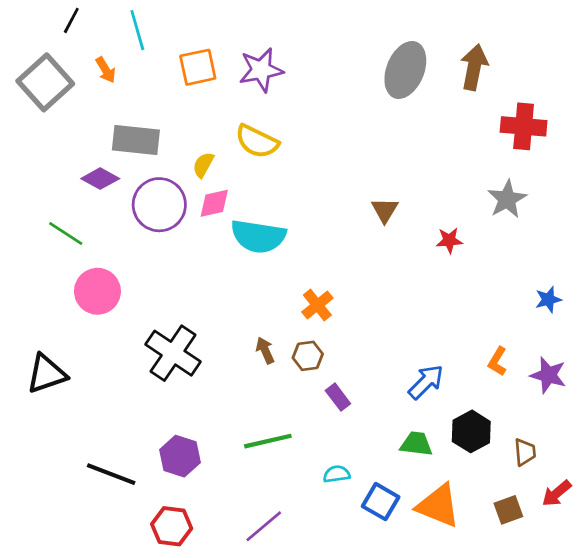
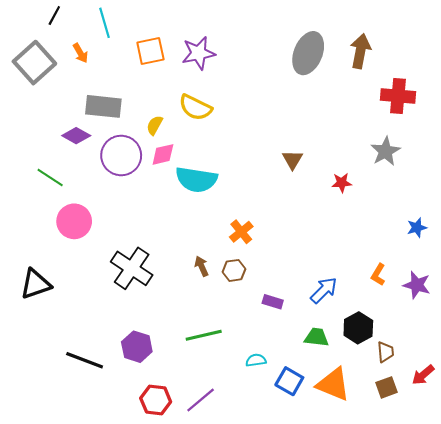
purple rectangle: (338, 397) -> (273, 302), moved, turned -36
brown trapezoid: (525, 452) -> (385, 352), moved
red hexagon: (172, 526) -> (156, 400), moved

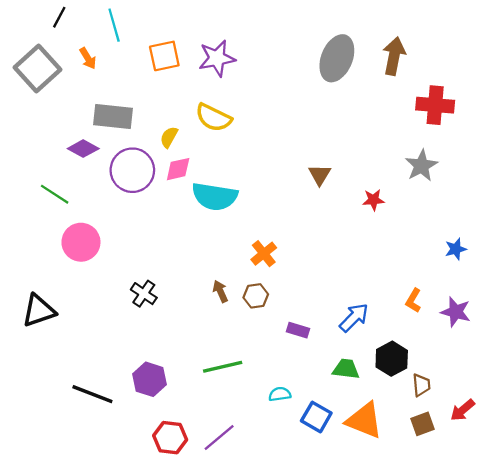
black cross: (132, 268) -> (144, 294), size x0.6

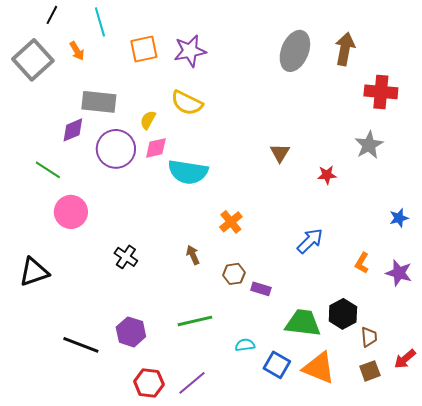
purple diamond: (83, 149) -> (73, 130), turned -52
brown hexagon: (256, 296) -> (234, 274), moved
blue arrow: (354, 318) -> (310, 241), moved
green trapezoid: (346, 369) -> (303, 323), size x1.5

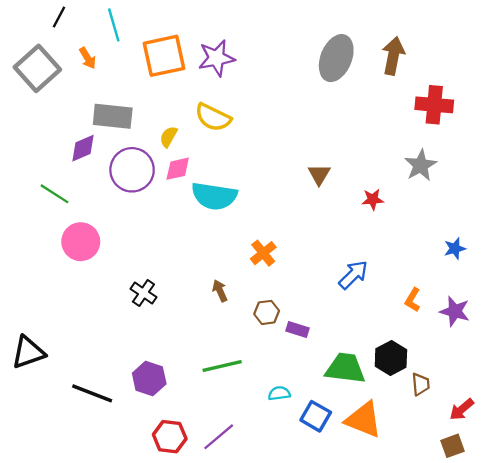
orange square: (144, 49) -> (164, 56), size x1.4
black triangle: (34, 272) -> (28, 352), moved
brown square: (370, 371) -> (453, 446), moved

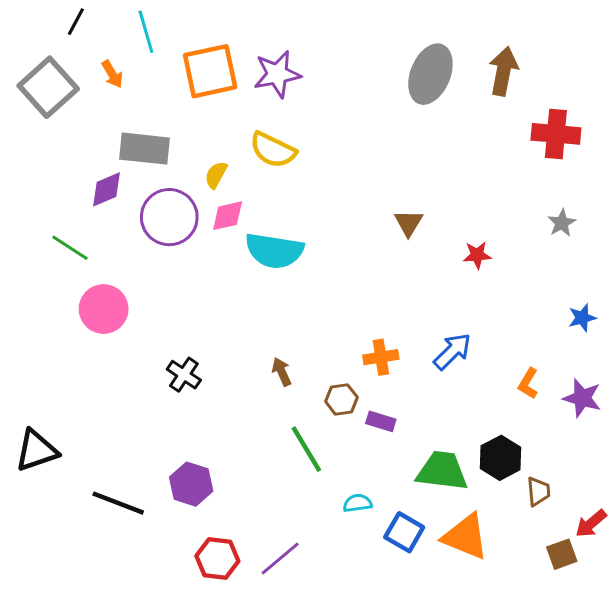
gray star: (421, 165) -> (562, 223), moved, size x0.7
orange cross: (263, 253) -> (381, 357), moved, turned 30
green line: (222, 366) -> (306, 449), moved, turned 72
brown square: (453, 446) -> (562, 554), moved

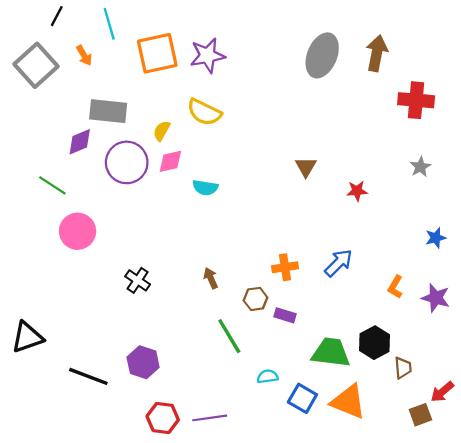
cyan semicircle: (274, 251) -> (205, 188), size x0.6
purple line: (280, 559) -> (210, 418), turned 32

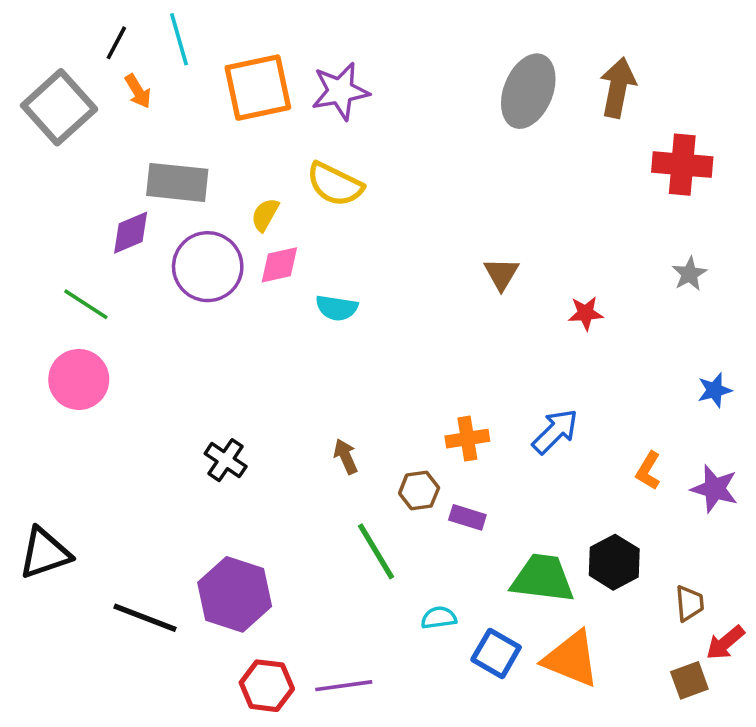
black line: (57, 16) -> (116, 43), moved
pink circle: (78, 231) -> (79, 379), moved
purple hexagon: (143, 362) -> (235, 594), size x1.4
brown trapezoid: (403, 368) -> (689, 603), moved

